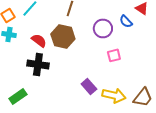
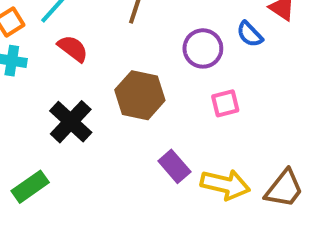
brown hexagon: (63, 36) -> (140, 95), moved
red semicircle: (39, 40) -> (73, 48), moved
black cross: (38, 64) -> (71, 122), turned 35

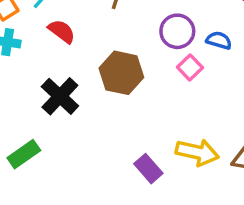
blue semicircle: (250, 34) -> (219, 40), moved, turned 150
pink square: (225, 103) -> (190, 67), moved, turned -30
purple rectangle: (174, 166) -> (148, 169), moved

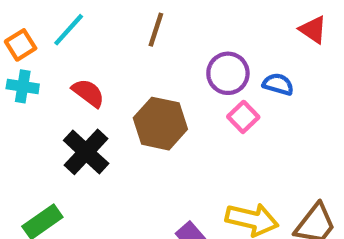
red semicircle: (62, 31) -> (88, 93), moved

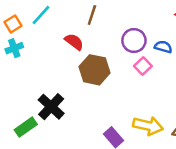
cyan cross: (23, 86) -> (14, 48), turned -30
red semicircle: (88, 93) -> (74, 42), moved
black cross: (86, 152) -> (51, 107), moved

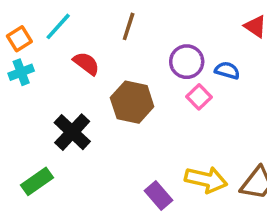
red semicircle: (74, 42) -> (86, 63), moved
black cross: (51, 107) -> (72, 132), moved

